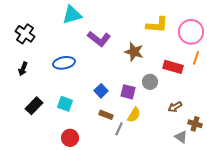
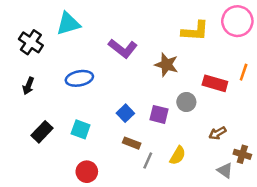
cyan triangle: (72, 15) -> (68, 24), moved
pink circle: (191, 32) -> (237, 21), moved
yellow semicircle: (134, 115) -> (178, 155), moved

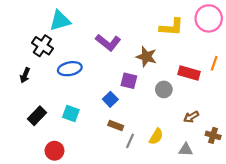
black cross: (31, 42) -> (42, 46), moved
purple square: (159, 114) -> (129, 81), moved
gray triangle: (225, 170) -> (186, 150), moved, turned -32
red circle: (87, 172) -> (54, 151), moved

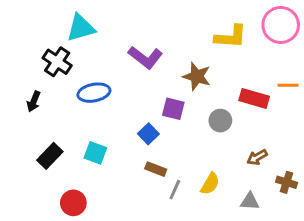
orange line: (214, 63) -> (288, 85), turned 72

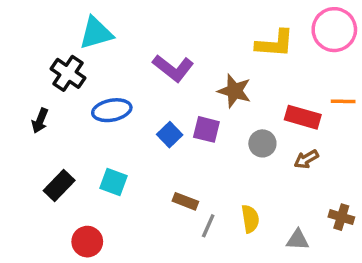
blue square: (148, 134) -> (170, 135), moved
brown arrow: (257, 157) -> (306, 159), moved
yellow semicircle: (210, 184) -> (250, 219), turned -40

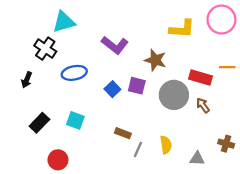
gray circle: (262, 143) -> (174, 95), size x1.6
brown arrow: (306, 159) -> (203, 105), turned 84

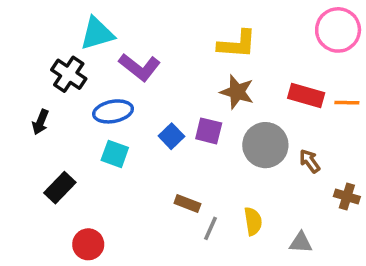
yellow L-shape: (182, 29) -> (237, 44), moved
purple L-shape: (115, 45) -> (140, 67), moved
red rectangle: (201, 78) -> (306, 95), moved
cyan square: (75, 120) -> (115, 154), moved
brown cross: (226, 144) -> (347, 196), moved

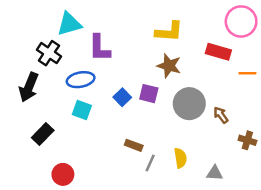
purple L-shape: (140, 67) -> (100, 48), turned 52
red rectangle: (306, 95) -> (218, 52), moved
black arrow: (40, 122) -> (29, 87), size x1.6

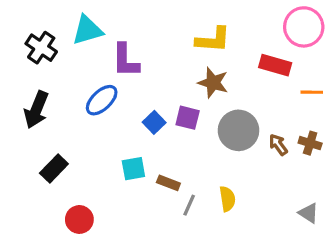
black cross: (49, 53) -> (41, 48), moved
blue ellipse: (81, 80) -> (102, 100), turned -32
cyan square: (82, 110) -> (133, 169), moved, turned -30
brown cross: (247, 140) -> (310, 143), moved
gray triangle: (215, 173) -> (309, 213), moved, turned 30

